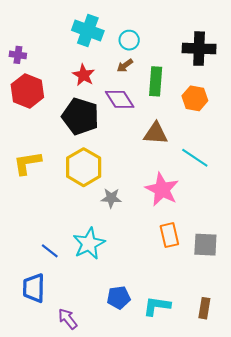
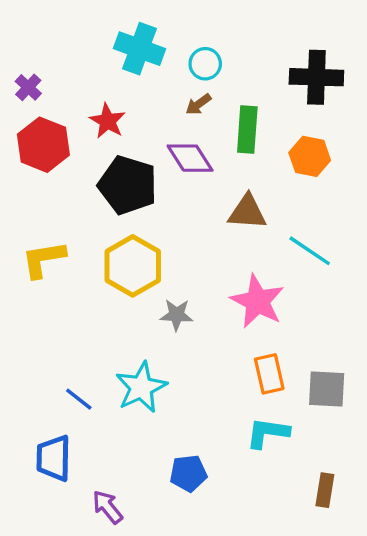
purple cross: (18, 55) -> (28, 87), turned 35
red star: (84, 75) -> (107, 121), moved
cyan L-shape: (157, 306) -> (268, 433), moved

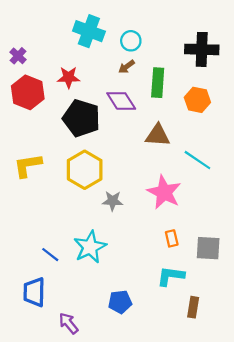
red star: (107, 121) -> (69, 77), turned -30
orange rectangle: (269, 374) -> (172, 238), size x0.7
brown rectangle: (325, 490) -> (193, 307), moved

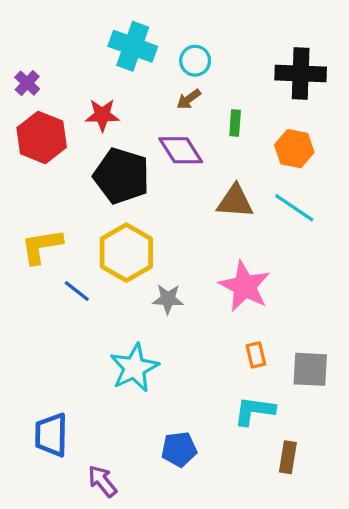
green rectangle: (158, 83) -> (235, 123), size x0.6
cyan line: (197, 160) -> (294, 208), moved
blue line: (50, 255) -> (77, 291), moved

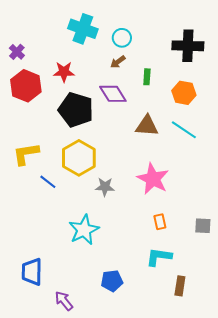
gray square: (310, 369) -> (203, 226), moved, size x0.7

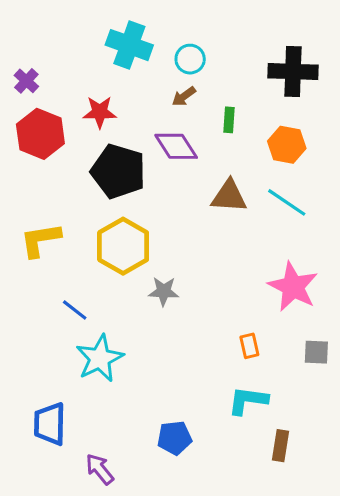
pink star: (153, 179) -> (293, 287), moved
blue line: (48, 182) -> (75, 310), moved
cyan star: (84, 230) -> (100, 358), moved

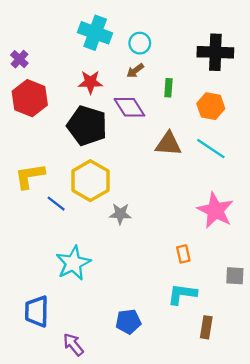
red star: (100, 112) -> (90, 82), moved
blue line: (75, 310) -> (56, 204), moved
gray square: (316, 352) -> (235, 276), moved

